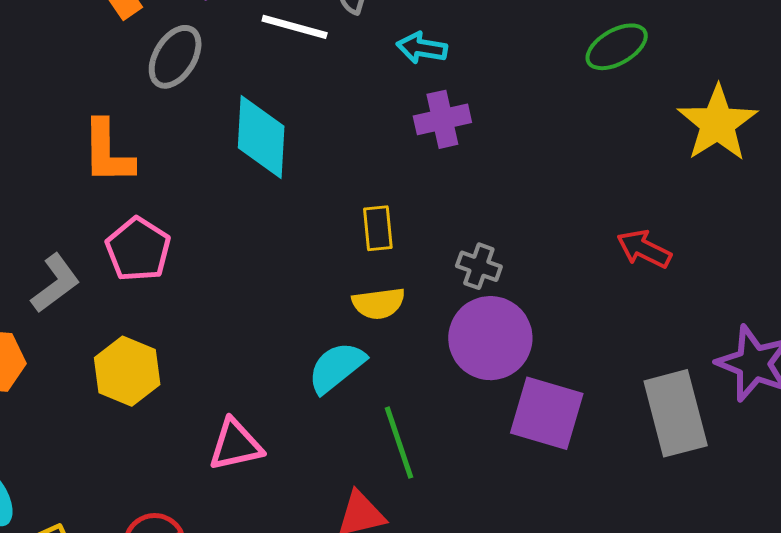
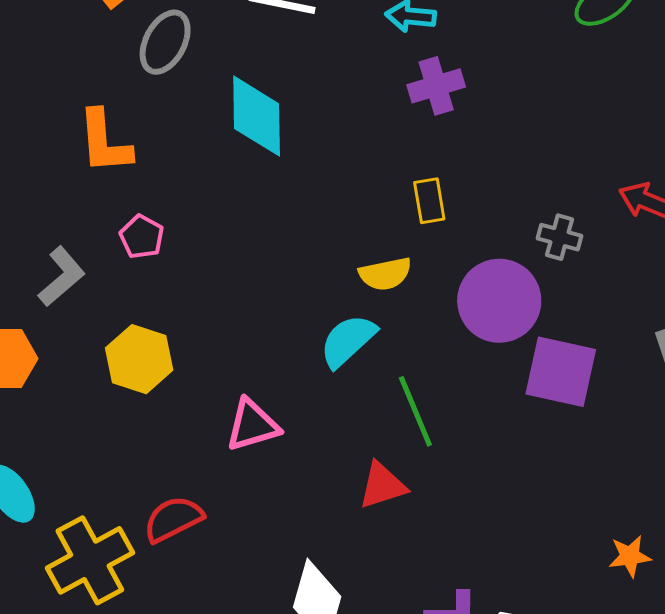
yellow rectangle: (378, 228) -> (429, 201), moved
pink pentagon: (138, 249) -> (142, 237), size x0.7
gray cross: (479, 266) -> (559, 237), moved

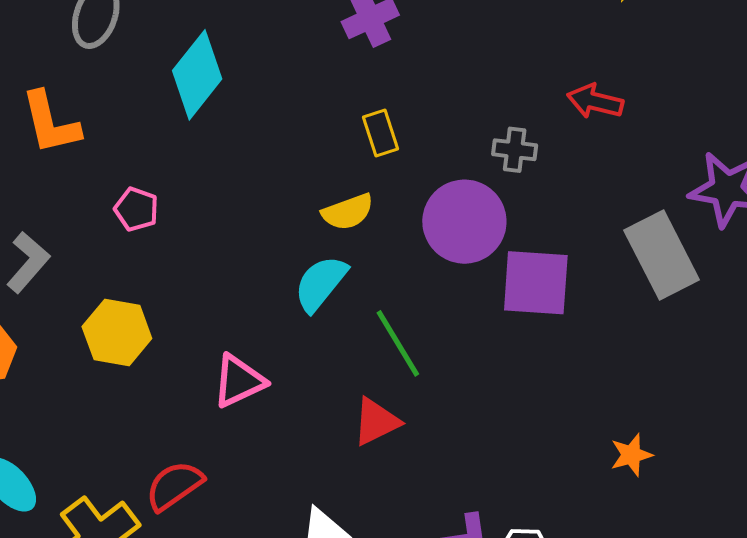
cyan diamond: (257, 116) -> (197, 75), turned 48
pink pentagon: (142, 237) -> (136, 209), moved

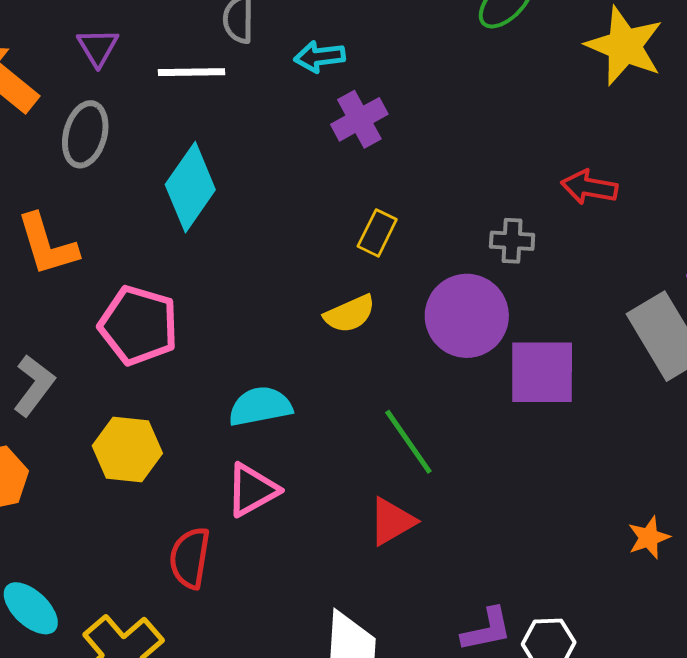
yellow rectangle: (381, 133) -> (377, 233), turned 48
pink pentagon: (136, 209) -> (139, 325), size x1.8
cyan semicircle: (321, 283) -> (260, 406), moved, turned 44
red semicircle: (174, 486) -> (190, 558), moved, turned -42

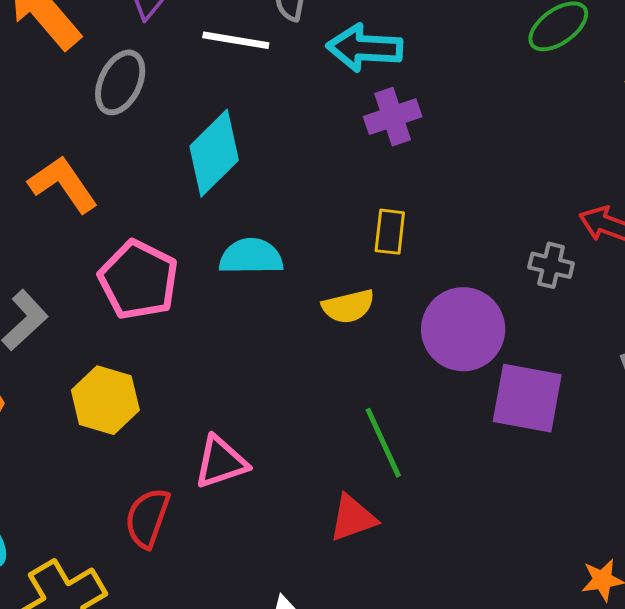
cyan arrow: (320, 57) -> (365, 48), size x1.5
yellow rectangle: (377, 233) -> (390, 232), turned -30
gray cross: (512, 241) -> (551, 265), moved
orange L-shape: (47, 245) -> (63, 184), turned 152
cyan semicircle: (260, 406) -> (251, 257), moved

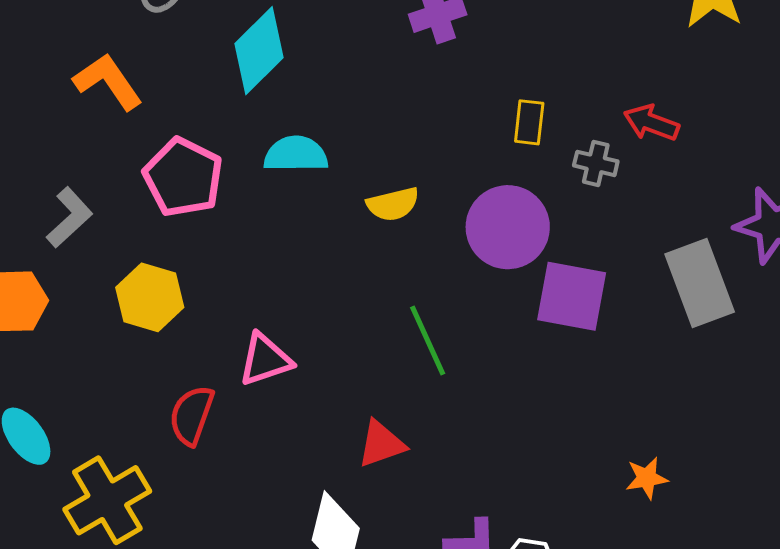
yellow rectangle: (390, 232) -> (529, 122), moved
red triangle: (353, 518) -> (381, 444), moved

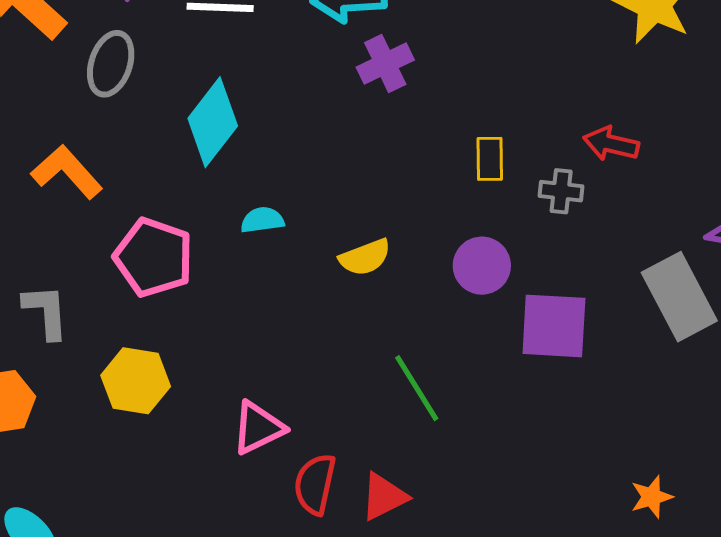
cyan semicircle: (296, 154) -> (262, 220), size x0.7
gray L-shape: (69, 217) -> (46, 312), turned -44
purple circle: (508, 227) -> (482, 266), size x0.7
red semicircle: (192, 415) -> (315, 484), moved

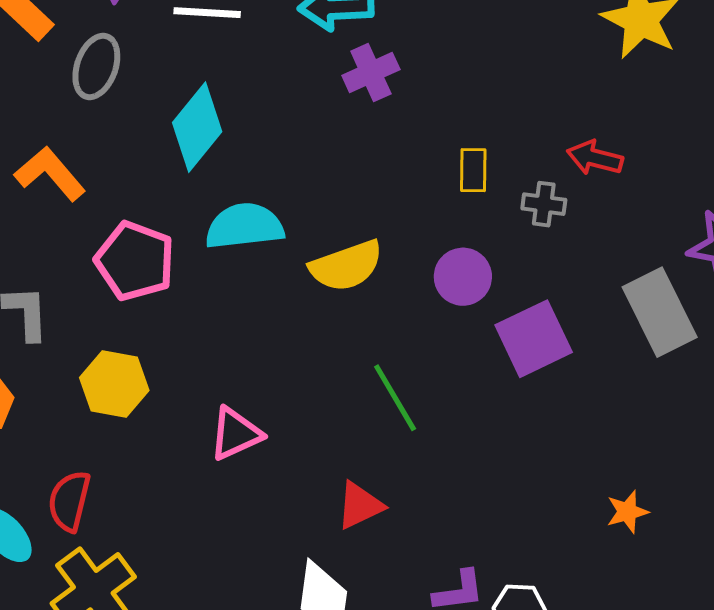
cyan semicircle: (262, 220) -> (244, 226), size x1.8
yellow semicircle: (365, 257) -> (346, 266), size x1.4
purple square: (554, 326) -> (534, 339), turned -30
red semicircle: (315, 484) -> (69, 501), moved

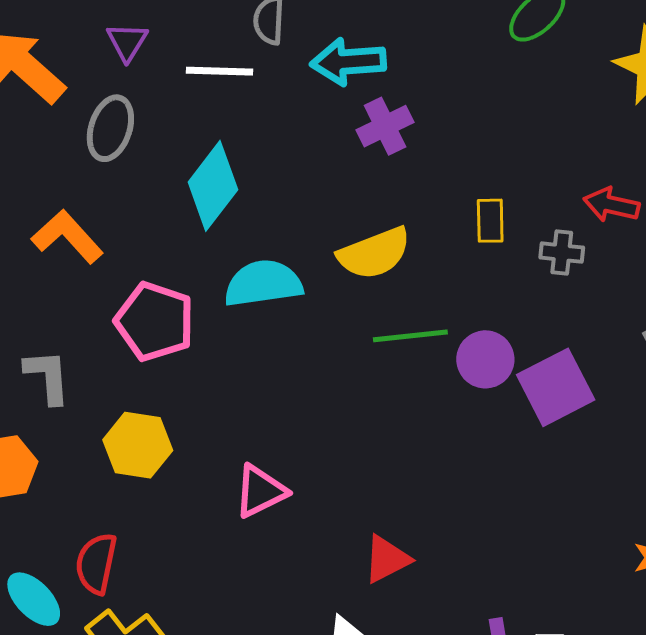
yellow semicircle: (346, 266) -> (374, 253), moved
purple circle: (463, 277) -> (485, 359), moved
green line: (395, 398) -> (410, 336), moved, turned -64

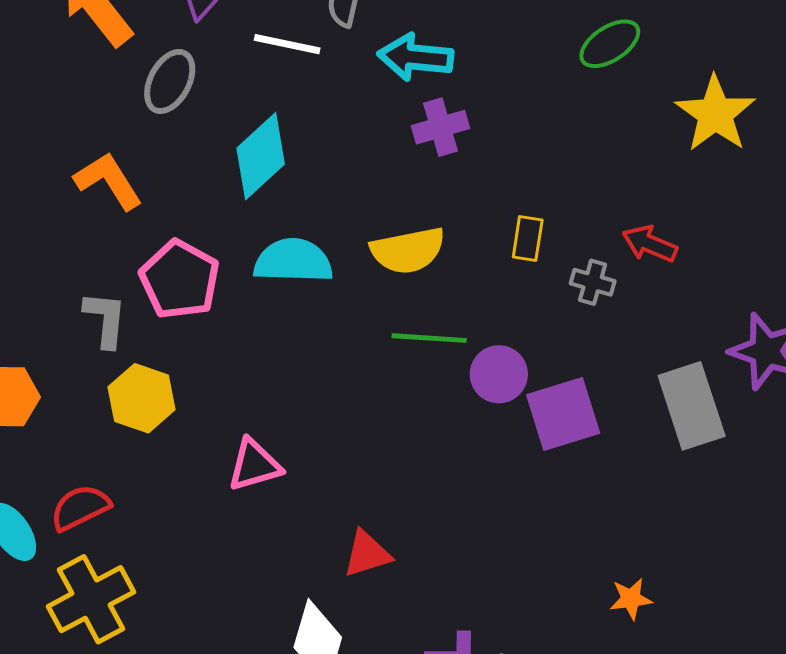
gray L-shape: (47, 377) -> (105, 319), moved
red semicircle: (96, 563) -> (80, 508), turned 42

